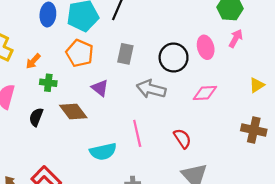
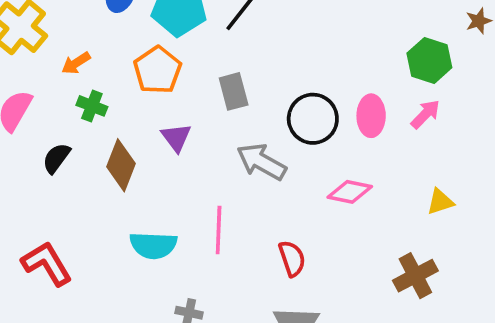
gray rectangle: (125, 54) -> (234, 91), turned -42
brown diamond: (73, 112) -> (121, 165), turned 44
brown cross: (254, 130) -> (415, 276), turned 35

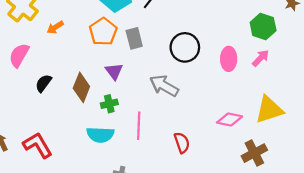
gray rectangle: (234, 91) -> (134, 38), moved
green cross: (92, 106) -> (109, 104), moved, turned -35
black circle: (313, 119) -> (185, 47), moved
pink diamond: (350, 192) -> (230, 119), moved
yellow triangle: (440, 202) -> (269, 110), size x1.8

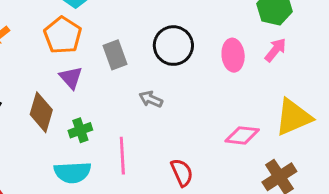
gray rectangle: (134, 38) -> (115, 55), moved
purple triangle: (114, 71) -> (71, 78), moved
gray arrow: (164, 86) -> (151, 99), size x0.6

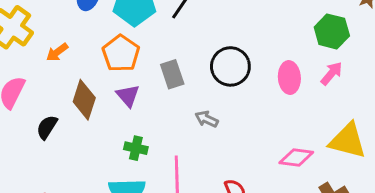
brown diamond: (41, 112) -> (84, 100), moved
yellow triangle: (293, 117) -> (348, 141), turned 36
green cross: (80, 130) -> (136, 148), turned 30

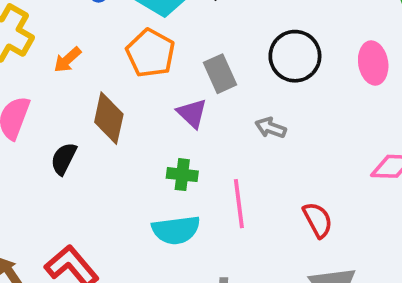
purple triangle: (128, 96) -> (192, 113), moved

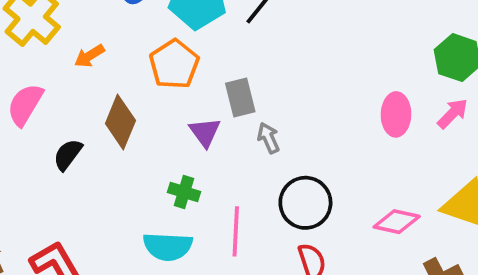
black circle: (295, 56) -> (305, 203), moved
gray arrow: (271, 128) -> (268, 138), moved, turned 36

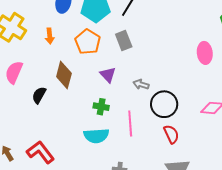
orange arrow: (89, 56) -> (50, 36), moved, turned -56
gray rectangle: (240, 98) -> (124, 41), moved
gray arrow: (268, 138) -> (141, 84), moved, turned -42

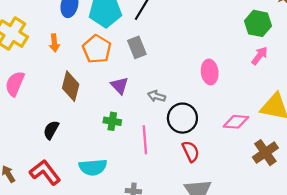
pink ellipse: (205, 53) -> (210, 72), moved
black semicircle: (39, 95) -> (51, 130), moved
cyan semicircle: (96, 136) -> (93, 167), moved

